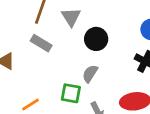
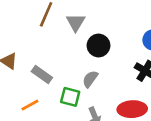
gray rectangle: (41, 43) -> (42, 75), moved

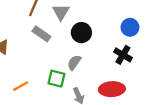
gray rectangle: (42, 75) -> (41, 34), moved

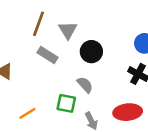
gray semicircle: (74, 62) -> (85, 85), turned 105

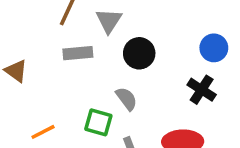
gray rectangle: (48, 55) -> (78, 53), turned -42

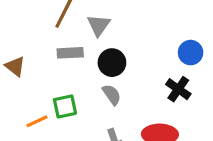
black circle: (139, 53) -> (112, 63), moved
green square: (98, 122) -> (65, 106), moved, turned -30

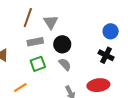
green square: (65, 106) -> (38, 64), moved

